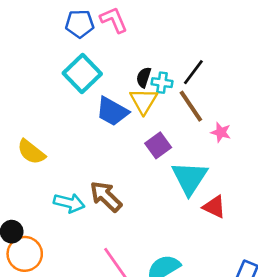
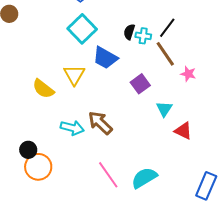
yellow triangle: (144, 101) -> (74, 75), moved
cyan triangle: (189, 178) -> (164, 109), size x0.6

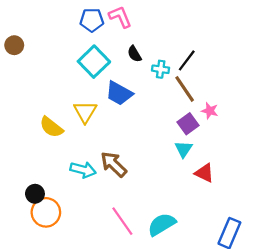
black semicircle: (129, 32) -> (134, 54), moved, turned -49
purple square: (140, 84) -> (188, 124), moved

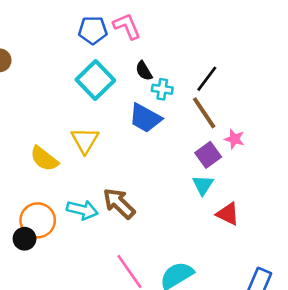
cyan cross: (161, 69) -> (162, 89), moved
blue trapezoid: (119, 93) -> (145, 118), moved
orange circle: (46, 212) -> (38, 220), moved

